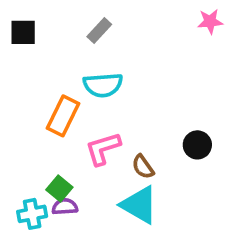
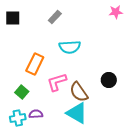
cyan semicircle: (103, 85) -> (70, 47), moved
brown semicircle: (143, 167) -> (79, 92), size x1.5
green square: (59, 188) -> (22, 92), moved

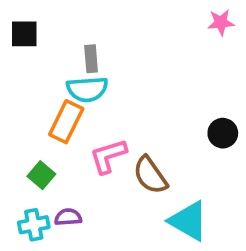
gray rectangle: (55, 17) -> (91, 59), moved, turned -48
cyan semicircle: (70, 47) -> (87, 89), moved
black circle: (109, 80) -> (223, 133), moved
cyan triangle: (77, 113) -> (188, 221), moved

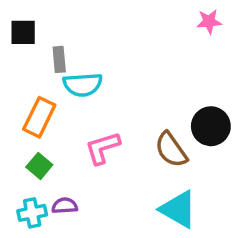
gray rectangle: (91, 59) -> (59, 59), moved
orange rectangle: (66, 122) -> (39, 117), moved
black circle: (223, 133) -> (211, 126), size x1.4
brown semicircle: (150, 175) -> (171, 150), moved

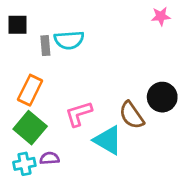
cyan semicircle: (83, 85) -> (69, 40), moved
green square: (39, 166) -> (30, 128), size x1.6
cyan triangle: (178, 209) -> (108, 140), moved

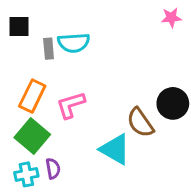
pink L-shape: (79, 114) -> (71, 105), moved
purple semicircle: (50, 158) -> (53, 169), turned 84

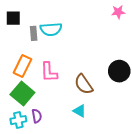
pink L-shape: (71, 105) -> (49, 72), turned -75
brown semicircle: (140, 123) -> (84, 84), moved
cyan triangle: (115, 149) -> (80, 111), moved, size x0.6

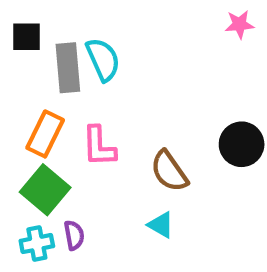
cyan semicircle: (51, 29) -> (103, 60), turned -110
gray rectangle: (34, 33) -> (68, 68), size x1.6

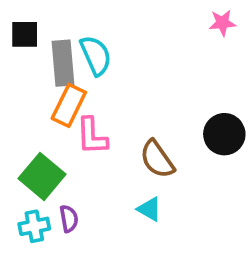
orange rectangle: (45, 134) -> (69, 105), moved

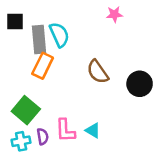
pink star: (222, 23) -> (114, 14), moved
pink L-shape: (92, 136) -> (65, 130), moved
brown semicircle: (157, 159) -> (98, 72), moved

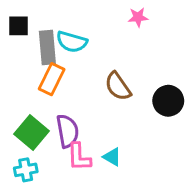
cyan semicircle: (59, 35) -> (72, 42), turned 130
purple semicircle: (43, 136) -> (67, 131), moved, size x1.6

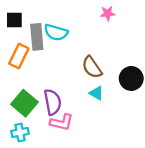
orange rectangle: (52, 79) -> (19, 56), moved
pink L-shape: (79, 157) -> (62, 122), turned -75
cyan triangle: (112, 157) -> (96, 93), moved

